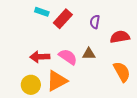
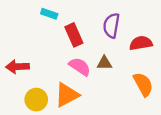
red rectangle: (63, 19) -> (74, 35), moved, turned -66
purple semicircle: (95, 22) -> (111, 26), size x1.5
red arrow: (40, 57) -> (17, 67), moved

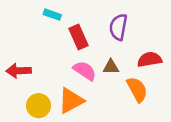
red semicircle: (141, 43) -> (150, 59), moved
orange semicircle: (143, 84) -> (137, 89), moved

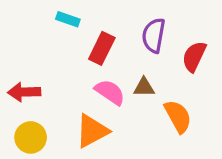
red rectangle: (78, 37) -> (102, 48), turned 50
red semicircle: (150, 59) -> (194, 56), moved, turned -55
yellow circle: (39, 106) -> (31, 137), moved

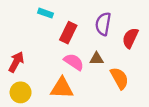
red arrow: (24, 92) -> (16, 62), turned 120
orange triangle: (92, 131) -> (62, 88), turned 30

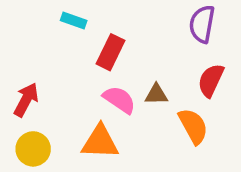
purple semicircle: (103, 24) -> (202, 24), moved
red semicircle: (130, 38) -> (211, 80), moved

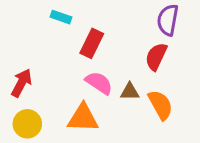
red semicircle: (211, 80) -> (156, 57), moved
brown triangle: (156, 94) -> (130, 92), moved

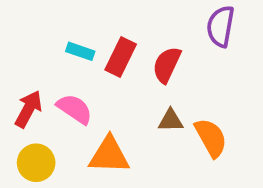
cyan rectangle: (61, 17) -> (80, 51), moved
red semicircle: (156, 57) -> (167, 65), moved
pink semicircle: (99, 83) -> (75, 109), moved

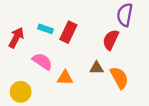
red semicircle: (167, 65) -> (111, 40), moved
red arrow: (28, 109) -> (16, 38), moved
orange triangle: (109, 155) -> (65, 78), moved, size x0.7

